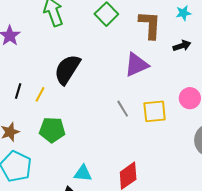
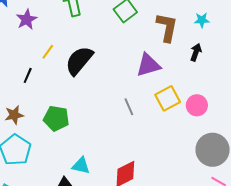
black arrow: (182, 46) -> (196, 52), turned -60
yellow line: (40, 94) -> (48, 52), moved
yellow square: (155, 111) -> (168, 98), moved, turned -30

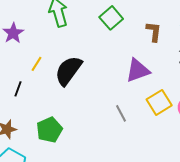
brown L-shape: (167, 27) -> (154, 32), size x0.7
green pentagon: (56, 118) -> (49, 130), turned -30

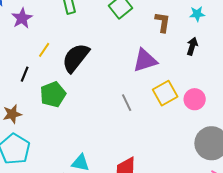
green pentagon: (49, 130) -> (53, 94), moved

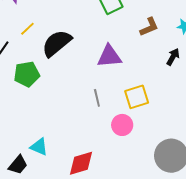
brown L-shape: (163, 22) -> (149, 27), turned 45
purple triangle: (145, 60) -> (109, 56), moved
pink circle: (195, 99) -> (122, 125), moved

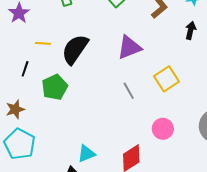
yellow line: (27, 29) -> (43, 43), turned 63
pink circle: (122, 125) -> (163, 129), moved
cyan triangle: (39, 147) -> (86, 154), turned -30

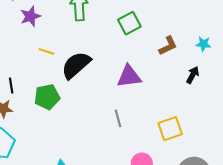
black line: (25, 69) -> (11, 86), moved, turned -42
yellow square: (167, 79) -> (170, 129), moved

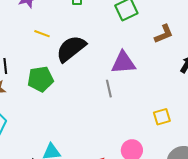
gray line: (118, 118) -> (109, 89), moved
yellow square: (170, 129) -> (162, 117), size x0.7

